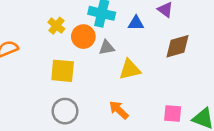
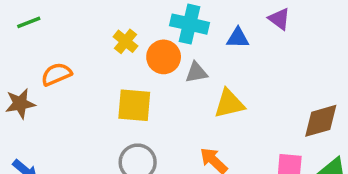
brown diamond: (177, 46) -> (321, 121), moved

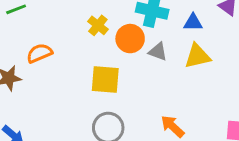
gray triangle: (196, 72) -> (158, 52), turned 30
yellow triangle: (229, 104) -> (197, 56), moved

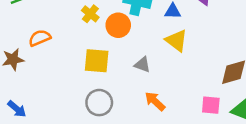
gray triangle: (158, 52) -> (142, 65), moved
yellow triangle: (197, 56) -> (177, 40), turned 50

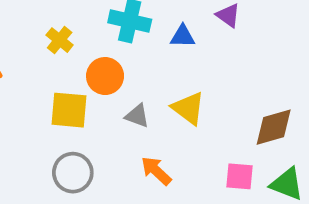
orange circle: (118, 25) -> (105, 76), moved
yellow triangle: (177, 40) -> (188, 108), moved

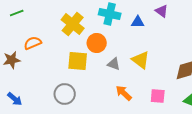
yellow cross: (60, 40) -> (73, 24), size x1.6
gray circle: (73, 173) -> (65, 94), moved
pink square: (240, 176) -> (158, 96), moved

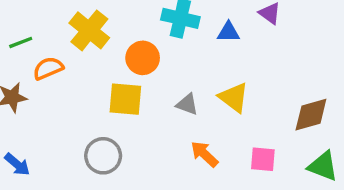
green line: (17, 13) -> (21, 42), moved
yellow cross: (73, 24) -> (89, 30), moved
orange circle: (97, 43) -> (143, 58), moved

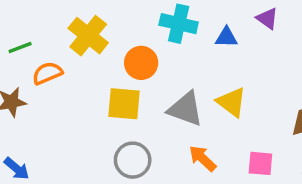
gray triangle: (187, 104) -> (185, 109), size x1.6
gray circle: (103, 156) -> (133, 160), moved

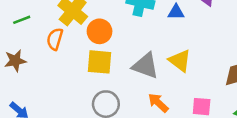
orange circle: (141, 63) -> (100, 31), moved
orange semicircle: (47, 73) -> (55, 39), moved, turned -50

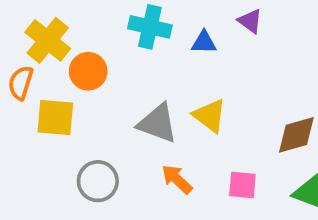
yellow square: (100, 62) -> (55, 118), moved

